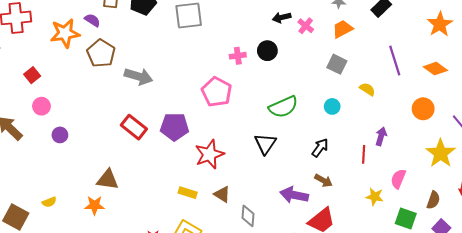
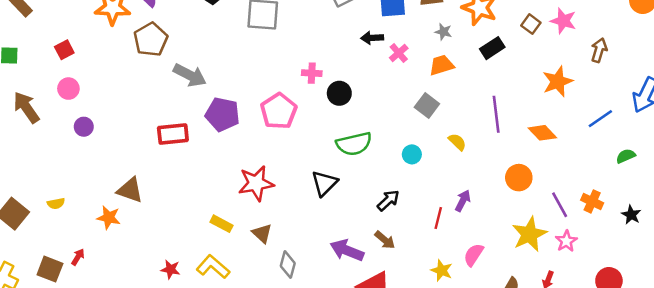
black circle: (267, 51) -> (339, 93), moved
red rectangle: (134, 127) -> (173, 134), turned -55
purple pentagon: (174, 127) -> (222, 114), moved

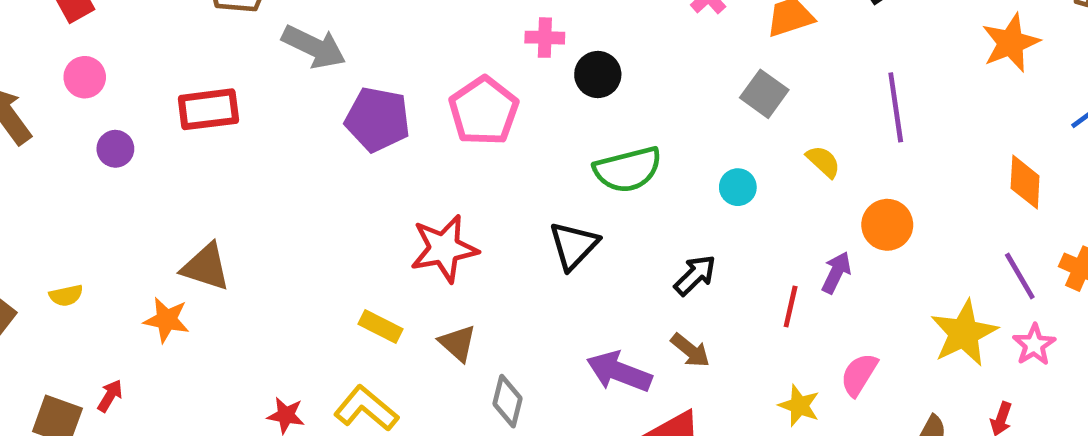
orange diamond: (542, 133) -> (1025, 182), moved, turned 48
red rectangle: (173, 134) -> (208, 109), moved
orange circle: (519, 178) -> (887, 225), moved

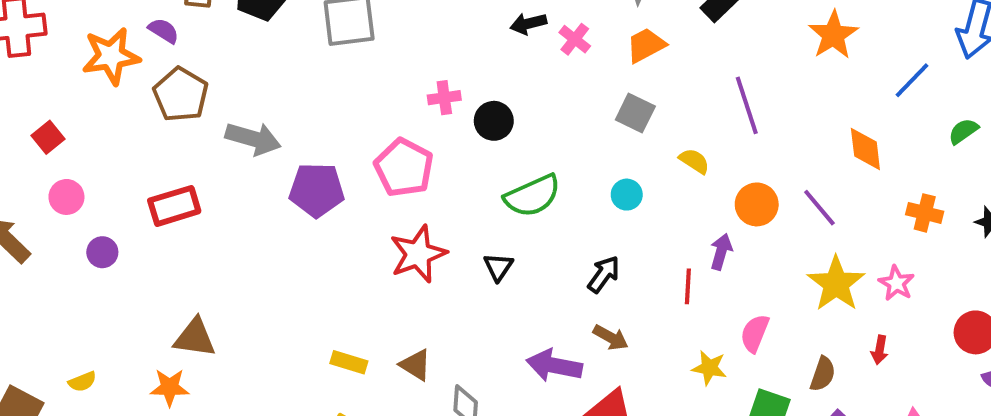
black triangle: (574, 246) -> (498, 267), size x0.7
red star: (444, 249) -> (418, 254), moved
purple line: (1020, 276) -> (819, 208), moved

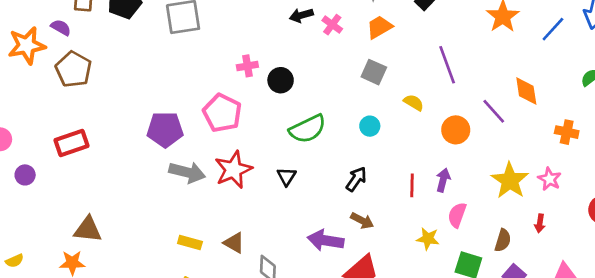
blue line: (912, 80) -> (553, 29), moved
gray arrow: (253, 139) -> (187, 172), moved
purple line: (819, 208) -> (494, 111), moved
purple arrow: (721, 252) -> (443, 180), moved

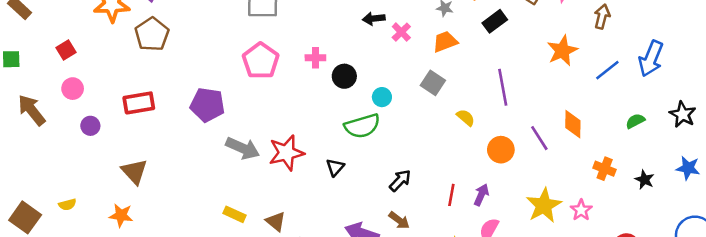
pink pentagon: (222, 113) -> (261, 61), moved
cyan circle: (370, 126) -> (382, 97), moved
purple pentagon: (165, 129) -> (207, 105), moved
brown triangle: (88, 229) -> (134, 172), moved, turned 32

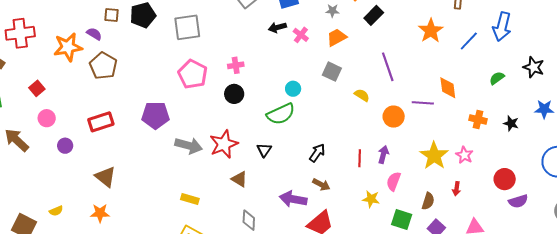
black circle: (344, 76) -> (234, 94), moved
purple line: (539, 138) -> (423, 103), turned -45
brown triangle: (276, 221) -> (239, 179), moved

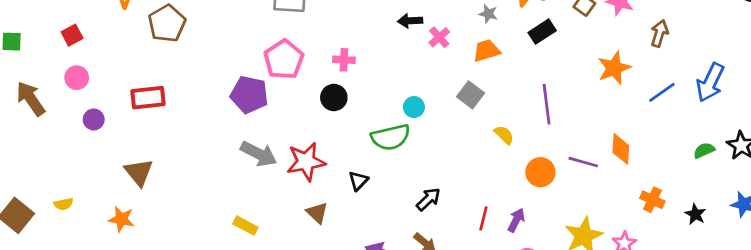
green semicircle: (497, 78) -> (704, 150), moved
purple pentagon: (156, 115) -> (249, 95), moved

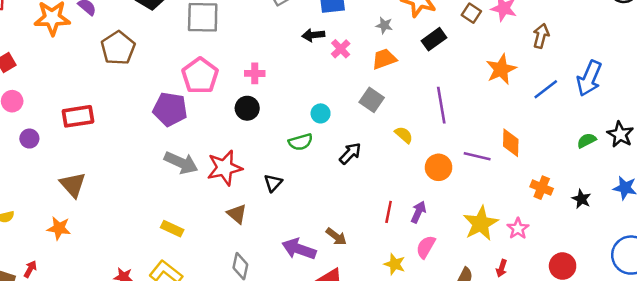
brown pentagon: (167, 23) -> (118, 48), moved
green semicircle: (391, 137) -> (301, 142), size x0.7
black arrow: (428, 199) -> (350, 153), moved

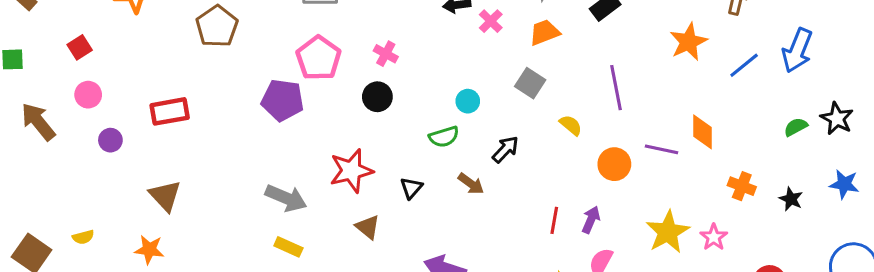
pink cross: (255, 73) -> (386, 54), turned 30
gray arrow: (181, 163) -> (286, 198), moved
brown arrow: (336, 237) -> (471, 184), moved

